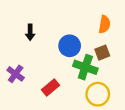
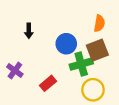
brown square: (102, 53) -> (97, 50), size x1.5
green cross: (85, 67) -> (81, 64), turned -35

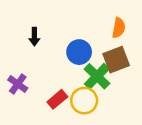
green cross: (81, 64) -> (97, 76), turned -30
yellow circle: (93, 90) -> (84, 101), moved

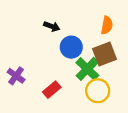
black arrow: (34, 37) -> (52, 26), moved, turned -70
yellow circle: (84, 101) -> (98, 91), moved

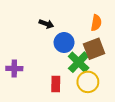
purple cross: (16, 76) -> (14, 68), turned -35
red rectangle: (52, 90) -> (56, 84), moved, turned -49

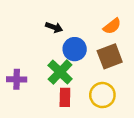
orange semicircle: (96, 23) -> (112, 26), turned 42
green cross: (79, 62) -> (60, 72), moved

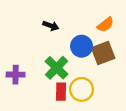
blue circle: (75, 49) -> (82, 46), moved
yellow circle: (102, 95) -> (82, 89), moved

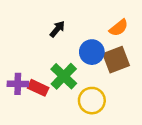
black arrow: (51, 26) -> (57, 29), turned -70
red rectangle: (61, 92) -> (38, 88), moved, turned -66

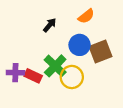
orange semicircle: (119, 28) -> (86, 16), moved
yellow circle: (92, 101) -> (72, 77), moved

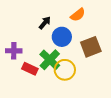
blue circle: (80, 45) -> (62, 37), moved
purple cross: (15, 73) -> (14, 51), moved

